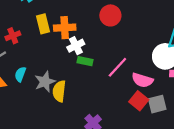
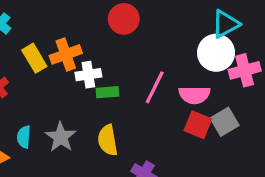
white cross: (76, 46) -> (88, 75), turned 35
yellow semicircle: (59, 91) -> (108, 140), moved

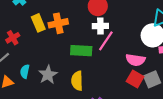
white cross: (88, 75) -> (100, 26), moved
pink line: (155, 87) -> (106, 41), moved
green rectangle: (107, 92) -> (81, 51), size x1.5

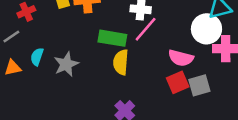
red square: (135, 79) -> (178, 82), turned 30
yellow semicircle: (77, 81) -> (121, 62), moved

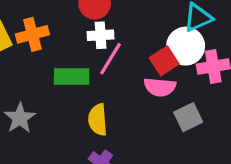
yellow semicircle: (121, 62) -> (98, 120), moved
red square: (178, 82) -> (164, 61), moved

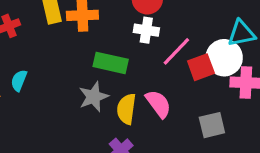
pink line: (111, 59) -> (176, 51), moved
pink semicircle: (160, 87) -> (158, 104), moved, turned -144
gray star: (20, 118) -> (94, 97), moved

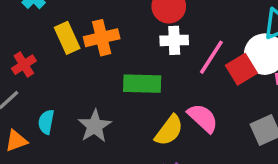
gray star: (94, 97) -> (95, 126), moved
yellow semicircle: (126, 109) -> (169, 130), turned -140

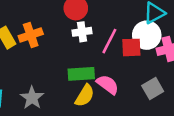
red square: (241, 69) -> (131, 47), turned 35
green rectangle: (142, 84) -> (81, 74), moved

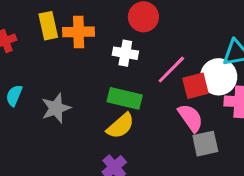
white cross: (82, 32) -> (125, 53), moved
red square: (131, 47) -> (195, 86), turned -30
pink semicircle: (108, 85) -> (190, 118), moved

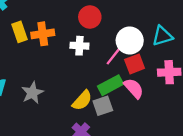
white circle: (219, 77) -> (130, 41), moved
green rectangle: (125, 98) -> (111, 85), moved, turned -35
gray square: (205, 144) -> (103, 106), moved

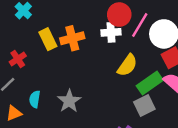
white cross: (79, 46) -> (111, 32), moved
pink line: (115, 54) -> (140, 25), moved
yellow semicircle: (82, 100) -> (127, 65), moved

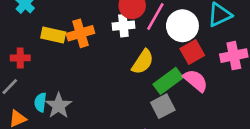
yellow rectangle: (48, 39) -> (53, 35), turned -50
red cross: (18, 59) -> (20, 58), turned 35
gray star: (69, 101) -> (59, 106), moved

